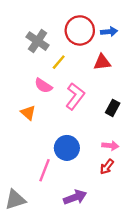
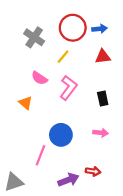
yellow line: (59, 62) -> (63, 57), moved
red triangle: (102, 62) -> (103, 57), moved
black rectangle: (113, 108) -> (103, 98), turned -40
red arrow: (107, 167) -> (93, 171), moved, turned -120

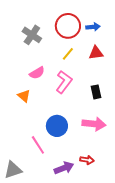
yellow line: (63, 57) -> (68, 54), moved
pink semicircle: (39, 78) -> (37, 73), turned -63
pink arrow: (101, 133) -> (94, 124), size x1.6
pink line: (41, 155) -> (38, 145), turned -54

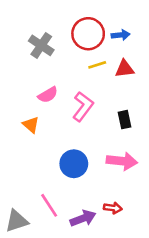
yellow line: (68, 54) -> (97, 65), moved, turned 32
pink line: (38, 145) -> (49, 205), moved

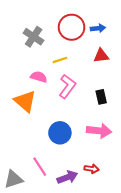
yellow line: (97, 65) -> (60, 60), moved
pink semicircle: (48, 95) -> (39, 77), turned -133
orange triangle: (31, 125) -> (25, 101), size x1.6

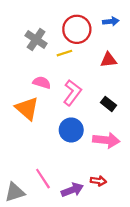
blue arrow: (98, 28) -> (111, 21), moved
yellow line: (60, 60) -> (64, 53), moved
black rectangle: (101, 97) -> (108, 104), turned -40
blue circle: (60, 133) -> (71, 130), moved

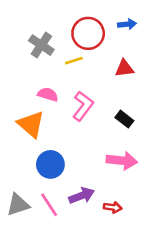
blue circle: (71, 130) -> (50, 164), moved
purple arrow: (72, 190) -> (82, 196), moved
gray triangle: (15, 192) -> (18, 205), moved

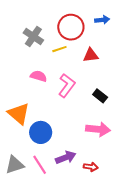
red triangle: (124, 68) -> (91, 55), moved
orange triangle: (31, 124) -> (19, 114), moved

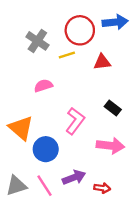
blue arrow: (102, 20) -> (115, 22), size x1.5
pink semicircle: (39, 76) -> (43, 86), turned -35
pink L-shape: (67, 86) -> (75, 121), moved

